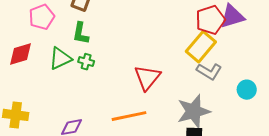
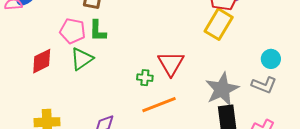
pink pentagon: (42, 17) -> (73, 31), moved, turned -30
green cross: (86, 62) -> (145, 78), moved
gray L-shape: (209, 71) -> (264, 85), moved

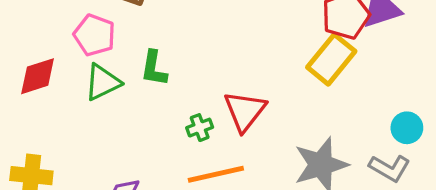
green L-shape: (98, 31) -> (154, 68), moved
green cross: (145, 78) -> (200, 128), turned -35

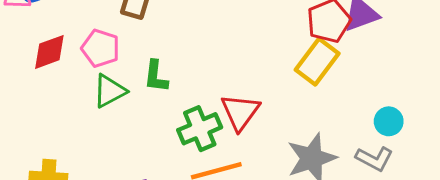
red diamond: (38, 76) -> (49, 52), moved
green cross: (200, 128) -> (200, 129), size x1.8

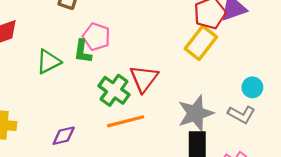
pink pentagon: (101, 48) -> (96, 37), moved
green cross: (200, 129) -> (114, 90), turned -32

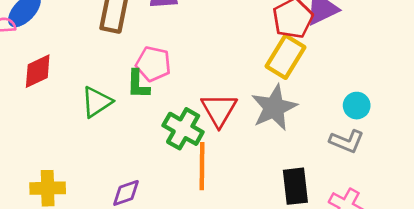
gray star: (196, 113) -> (274, 108), moved
orange line: (126, 121) -> (202, 166), turned -69

